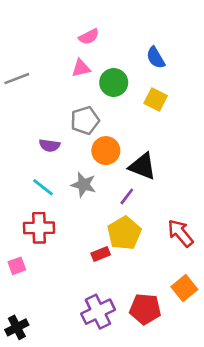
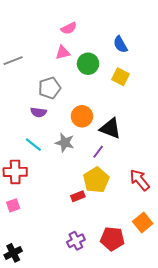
gray pentagon: (85, 120) -> (50, 88), moved
red cross: (39, 228) -> (15, 172), moved
purple cross: (98, 312) -> (76, 241), size x0.7

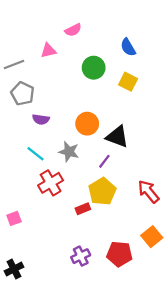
pink triangle: (63, 53) -> (48, 50), moved
gray pentagon: (50, 88) -> (23, 94), moved, turned -30
red cross: (15, 172) -> (51, 183), moved, turned -30

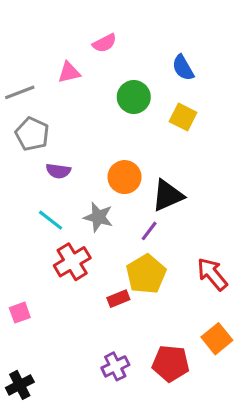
black triangle: (117, 137) -> (168, 196), turned -45

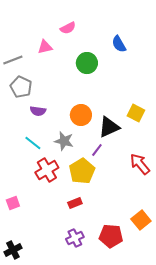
yellow square: (183, 117) -> (136, 113), moved
yellow pentagon: (146, 274) -> (82, 171), moved
red arrow: (212, 274) -> (140, 164), moved
red rectangle: (118, 299) -> (75, 203), moved

